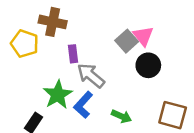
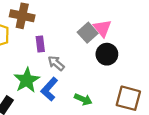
gray arrow: (91, 75) -> (56, 63), size x0.7

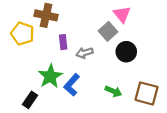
pink triangle: (102, 28) -> (122, 14), moved
gray arrow: (56, 63) -> (85, 53), moved, turned -56
green arrow: (83, 99) -> (113, 91), moved

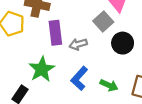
purple rectangle: (63, 42) -> (55, 33), size x1.5
blue L-shape: (72, 85) -> (79, 78), moved

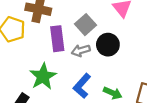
gray square: (103, 21) -> (86, 25), moved
black circle: (123, 43) -> (108, 45), moved

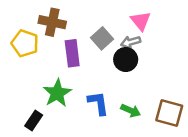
gray arrow: (81, 51) -> (131, 42), moved
blue L-shape: (82, 86) -> (98, 103), turned 130

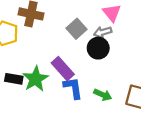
purple rectangle: (72, 53) -> (63, 69), moved, turned -35
black rectangle: (34, 120) -> (14, 79), moved, turned 66

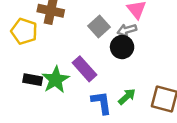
blue L-shape: (73, 88) -> (101, 103), moved
green arrow: (103, 95) -> (127, 97), turned -66

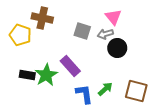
gray square: (99, 26) -> (82, 31), turned -30
black circle: (122, 47) -> (117, 48), moved

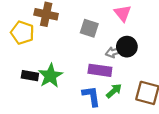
gray arrow: (105, 34) -> (114, 52), moved
purple rectangle: (70, 66) -> (100, 70), moved, turned -40

